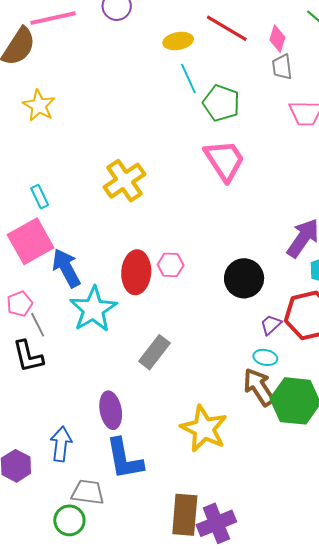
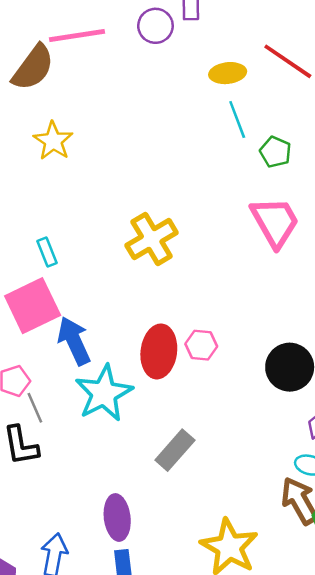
green pentagon: (221, 103) -> (275, 152), size x0.7

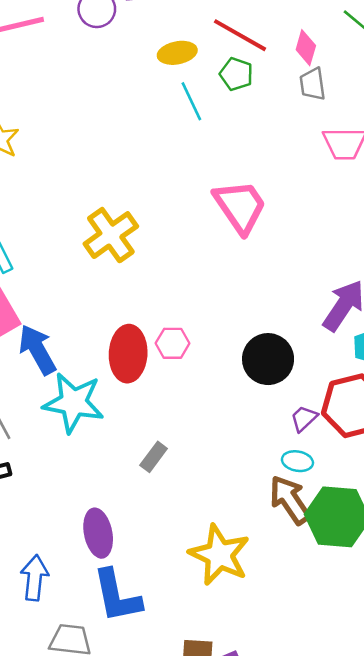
green pentagon: (275, 152) -> (236, 74), moved
cyan star: (104, 393) -> (73, 403), turned -30
gray rectangle: (175, 450) -> (154, 457), size x0.7

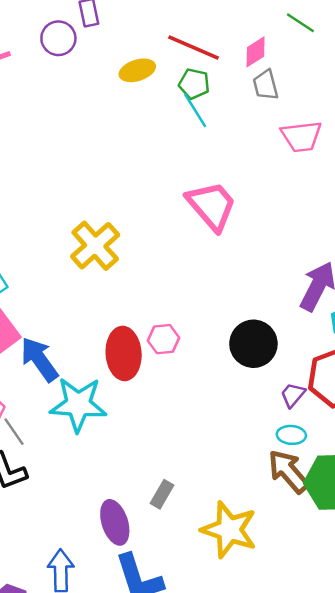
pink diamond: (306, 48) -> (256, 52), turned 48
cyan line: (191, 101) -> (195, 110), moved
gray rectangle: (154, 457) -> (162, 494), moved

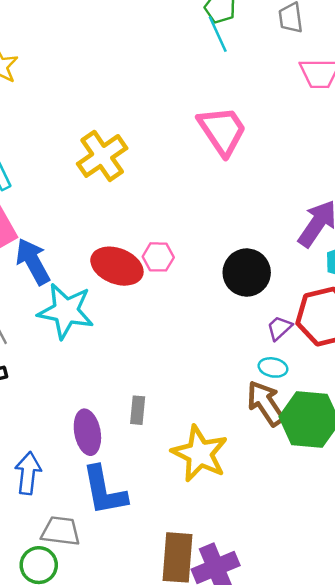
red ellipse: (124, 353) -> (117, 266), turned -72
gray rectangle: (162, 494) -> (138, 410), turned -32

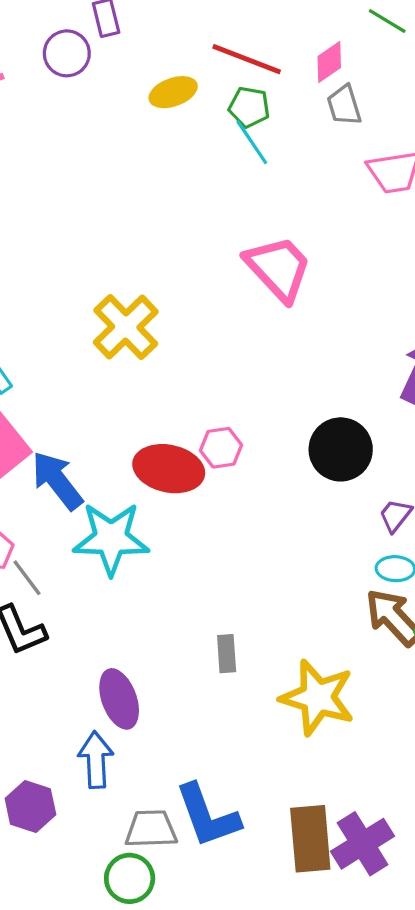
purple ellipse: (87, 432) -> (119, 699), moved
blue L-shape: (104, 491) -> (207, 816), moved

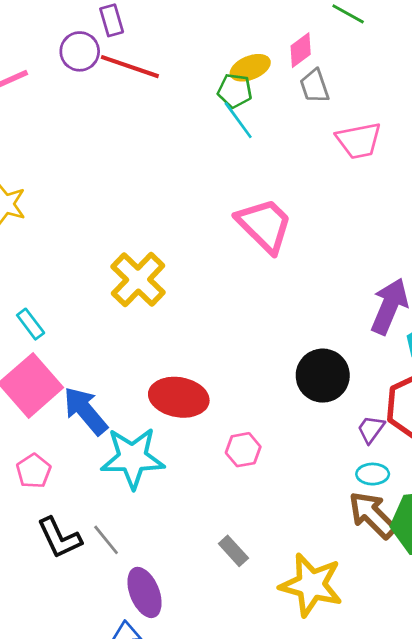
red line: (247, 59) -> (130, 67), moved
yellow ellipse: (173, 92) -> (250, 68), moved
pink hexagon: (221, 448) -> (243, 450), moved
gray line: (27, 578) -> (106, 540), moved
gray rectangle: (227, 654) -> (233, 551), turned -36

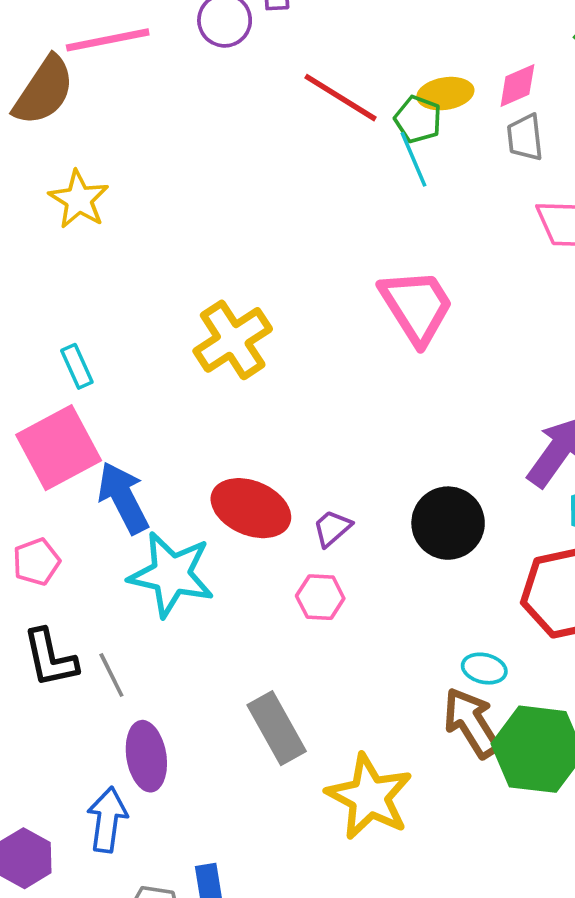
red line: (130, 67) -> (341, 98), moved
purple trapezoid: (371, 429) -> (332, 528), moved
gray rectangle: (233, 551) -> (277, 728), size x1.6

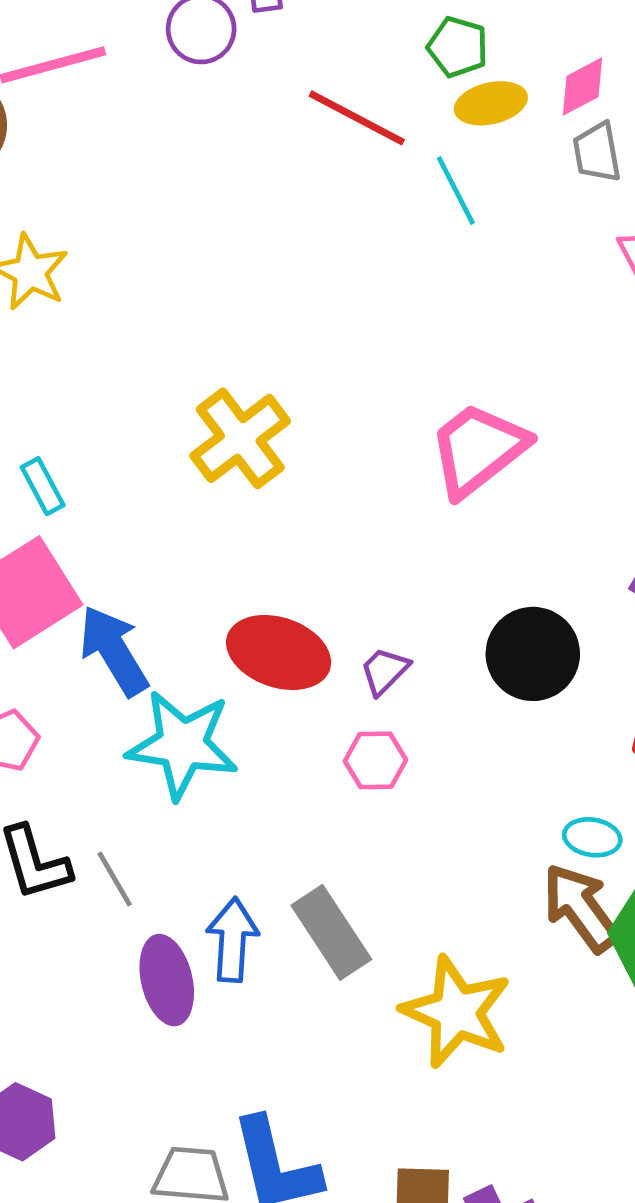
green pentagon: (418, 119) -> (458, 47), moved
pink trapezoid: (417, 306) -> (478, 449), moved, turned -92
blue arrow: (107, 820) -> (233, 940), moved

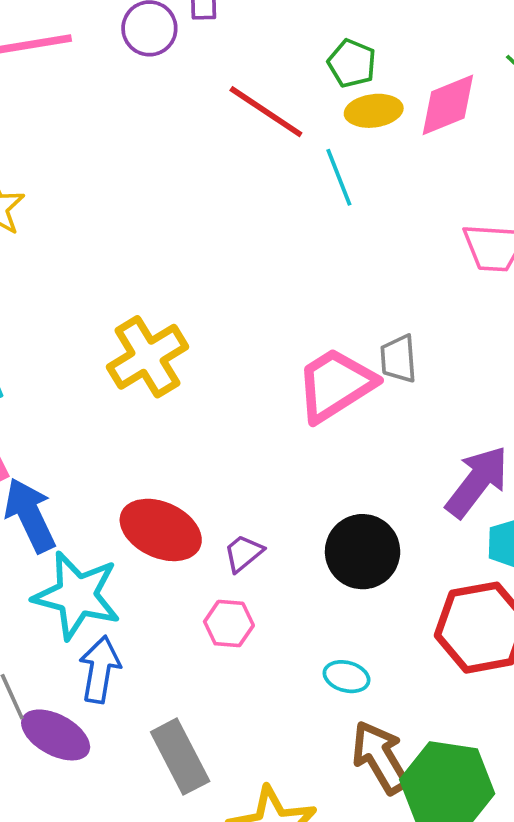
pink diamond: (583, 87) -> (448, 105), size x1.4
gray trapezoid: (597, 152) -> (398, 359), moved
cyan ellipse: (592, 837) -> (347, 677), moved
blue arrow: (233, 940) -> (100, 669), moved
purple ellipse: (167, 980) -> (56, 735), moved, turned -54

